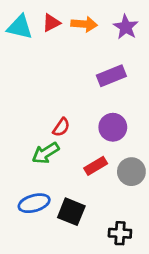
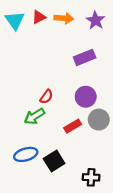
cyan triangle: (20, 27) -> (15, 20), turned 42
gray circle: (131, 172) -> (99, 120), moved
black square: (71, 212) -> (54, 161), turned 36

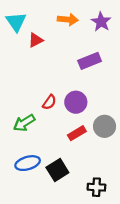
red triangle: (39, 17) -> (36, 40), moved
purple circle: (86, 97) -> (76, 102), moved
green arrow: (34, 116) -> (24, 123), moved

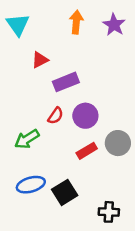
orange arrow: (68, 19) -> (76, 22), turned -90
red triangle: (36, 40) -> (40, 60), moved
purple rectangle: (90, 61) -> (66, 82), moved

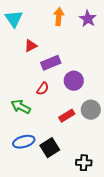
purple circle: (85, 116) -> (74, 81), moved
green arrow: (27, 139) -> (21, 107), turned 60

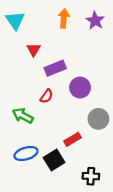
red triangle: (31, 46) -> (34, 50), turned -32
red rectangle: (67, 116) -> (72, 139), moved

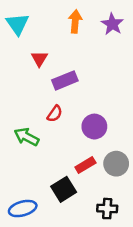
purple circle: (80, 88) -> (94, 127), moved
gray circle: (98, 119) -> (116, 164), moved
blue ellipse: (26, 154) -> (23, 209), moved

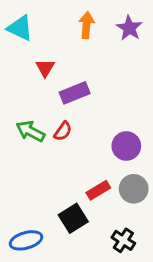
cyan triangle: (18, 24) -> (20, 28), turned -30
purple circle: (94, 127) -> (126, 146), moved
green arrow: (26, 137) -> (30, 131), moved
black cross: (107, 209) -> (123, 240), turned 30

